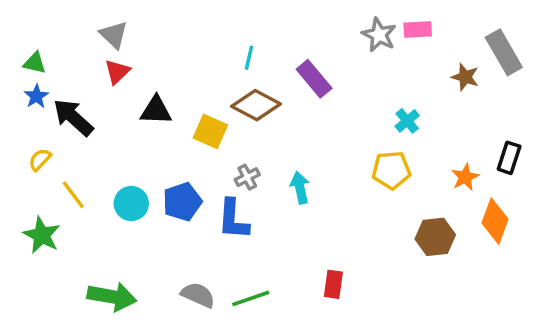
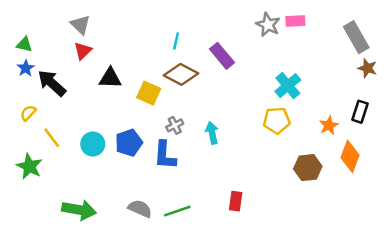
brown star: (465, 77) -> (367, 68), moved
cyan cross: (407, 121) -> (288, 86), size x1.5

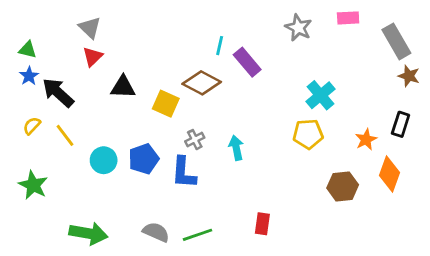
pink rectangle: (295, 21) -> (348, 18), moved
cyan line: (176, 41) -> (220, 46), moved
yellow line: (52, 138) -> (65, 135), moved

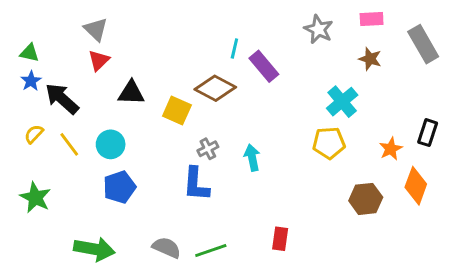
brown star: (409, 76) -> (370, 59), moved
blue pentagon: (144, 159) -> (119, 187), moved
cyan circle: (104, 160) -> (111, 144), moved

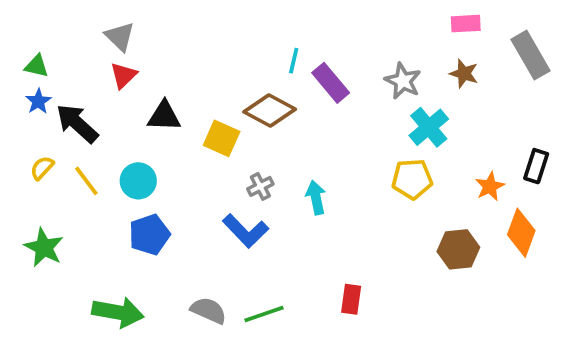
gray star: (318, 29) -> (403, 81), moved
blue L-shape: (196, 184) -> (246, 231), turned -48

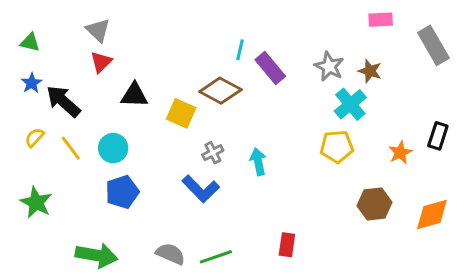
green triangle: (36, 66) -> (30, 42), moved
brown star: (464, 74) -> (370, 71), moved
orange diamond: (521, 233) -> (432, 215), moved, turned 54

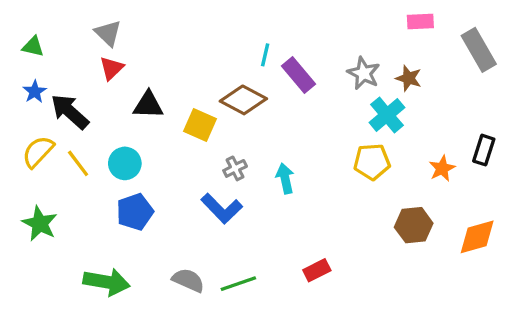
yellow semicircle: (35, 137) -> (38, 152), size x1.5
red rectangle: (287, 245) -> (317, 270), turned 55

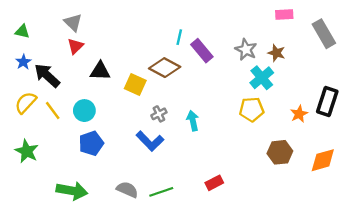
black rectangle: (484, 150) -> (327, 101), size x1.4

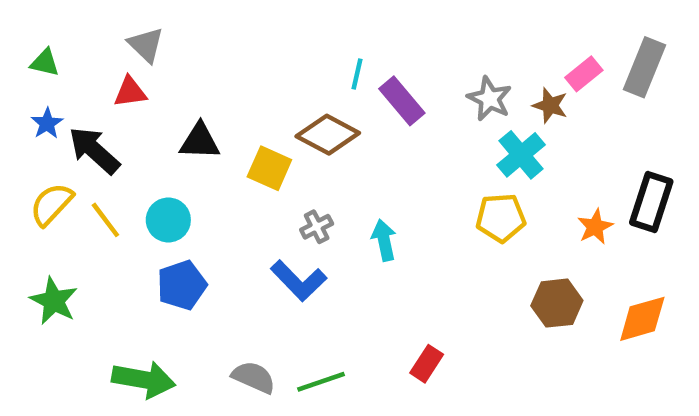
pink rectangle: (284, 14) -> (584, 74), moved, turned -36
gray rectangle: (324, 34) -> (645, 67), turned 52
red triangle: (75, 46) -> (130, 92), moved, turned 36
red rectangle: (214, 183) -> (427, 364), turned -30

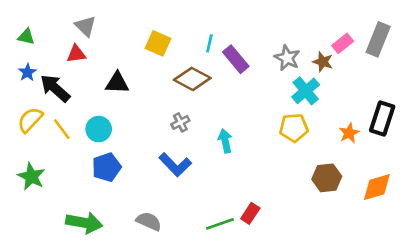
yellow square: (269, 168) -> (158, 43), moved
gray cross: (317, 227) -> (180, 122), moved
green line: (321, 382) -> (220, 224), moved

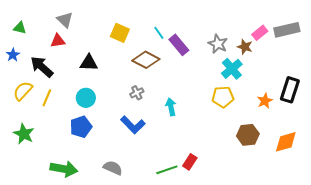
gray rectangle: (378, 39) -> (287, 30), turned 55
cyan line: (209, 43) -> (159, 33), turned -48
blue star: (27, 72) -> (13, 55), moved
yellow line: (62, 129) -> (47, 98), turned 60
cyan circle: (99, 129) -> (86, 98), moved

